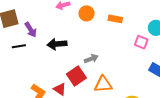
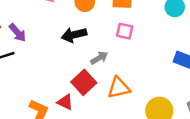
pink square: (141, 42) -> (125, 31), moved
black arrow: (57, 44) -> (74, 35), moved

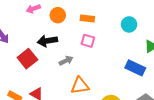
red square: (84, 82) -> (27, 59), moved

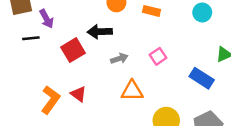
cyan circle: (129, 24) -> (202, 12), moved
pink square: (88, 41) -> (158, 56), moved, turned 32

